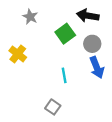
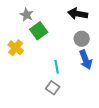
green square: (65, 34) -> (39, 31), moved
gray square: (53, 107) -> (53, 88), moved

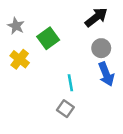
black arrow: (78, 14) -> (96, 17), turned 132
gray star: (27, 15) -> (16, 26), moved

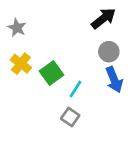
green square: (48, 38) -> (52, 73), moved
cyan line: (70, 83) -> (76, 89), turned 42

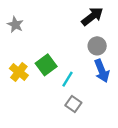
yellow cross: (21, 64) -> (19, 72), moved
gray square: (70, 117) -> (73, 104), moved

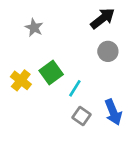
gray star: (15, 25) -> (34, 28), moved
blue arrow: (102, 71) -> (113, 112), moved

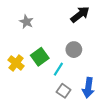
gray circle: (108, 51) -> (74, 50), moved
blue arrow: (113, 112) -> (88, 88), turned 30

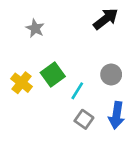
gray circle: (74, 50) -> (111, 75), moved

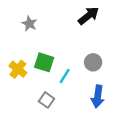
green square: (53, 75) -> (44, 62), turned -36
gray square: (84, 119) -> (46, 100), moved

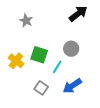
gray circle: (93, 62) -> (71, 49), moved
blue arrow: (98, 96) -> (72, 86), moved, turned 48

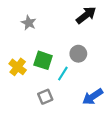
blue arrow: (72, 86) -> (93, 97), moved
gray square: (41, 88) -> (45, 97), turned 32

